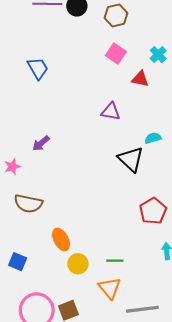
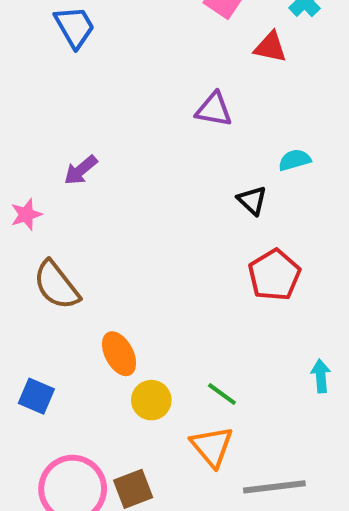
black triangle: (131, 159) -> (252, 200), size x0.6
brown semicircle: (28, 204) -> (56, 285), turned 40
red pentagon: (153, 211) -> (274, 275), moved
green line: (115, 261) -> (222, 394), turned 35

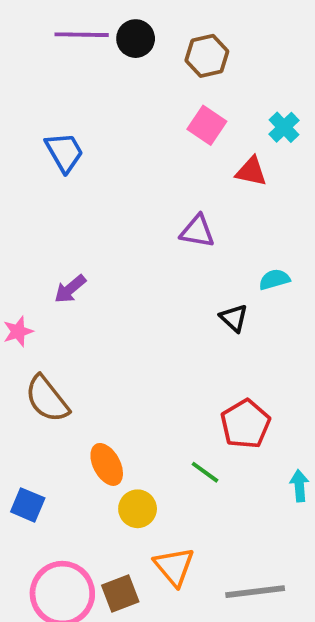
red pentagon: (274, 275) -> (245, 424), moved
green line: (222, 394) -> (205, 472), moved
orange triangle: (212, 447) -> (174, 567), moved

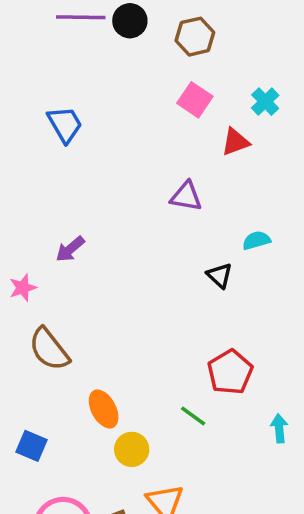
red triangle: (251, 172) -> (235, 142), turned -32

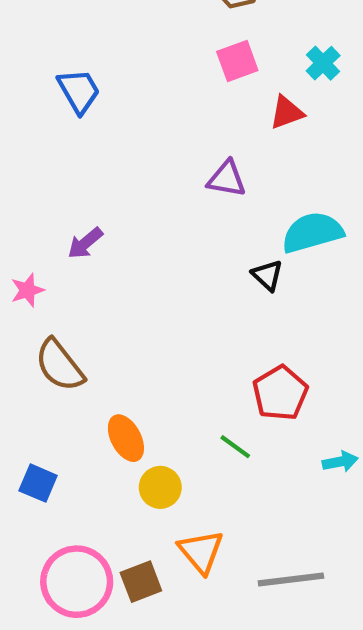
pink square: (195, 100) -> (237, 61), turned 36
cyan semicircle: (256, 240) -> (312, 232), size x1.8
cyan arrow: (279, 428) -> (340, 462), turned 84

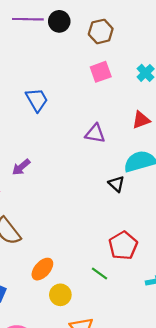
blue trapezoid: (79, 91) -> (37, 100), moved
red triangle: (287, 112) -> (141, 120), moved
orange ellipse: (126, 438) -> (42, 269), turned 70

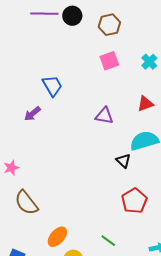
purple arrow: (21, 167) -> (32, 114), moved
red pentagon: (123, 246) -> (134, 201), moved

